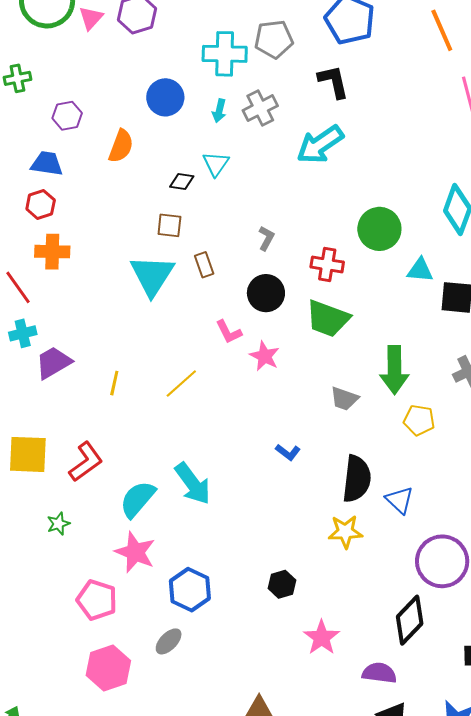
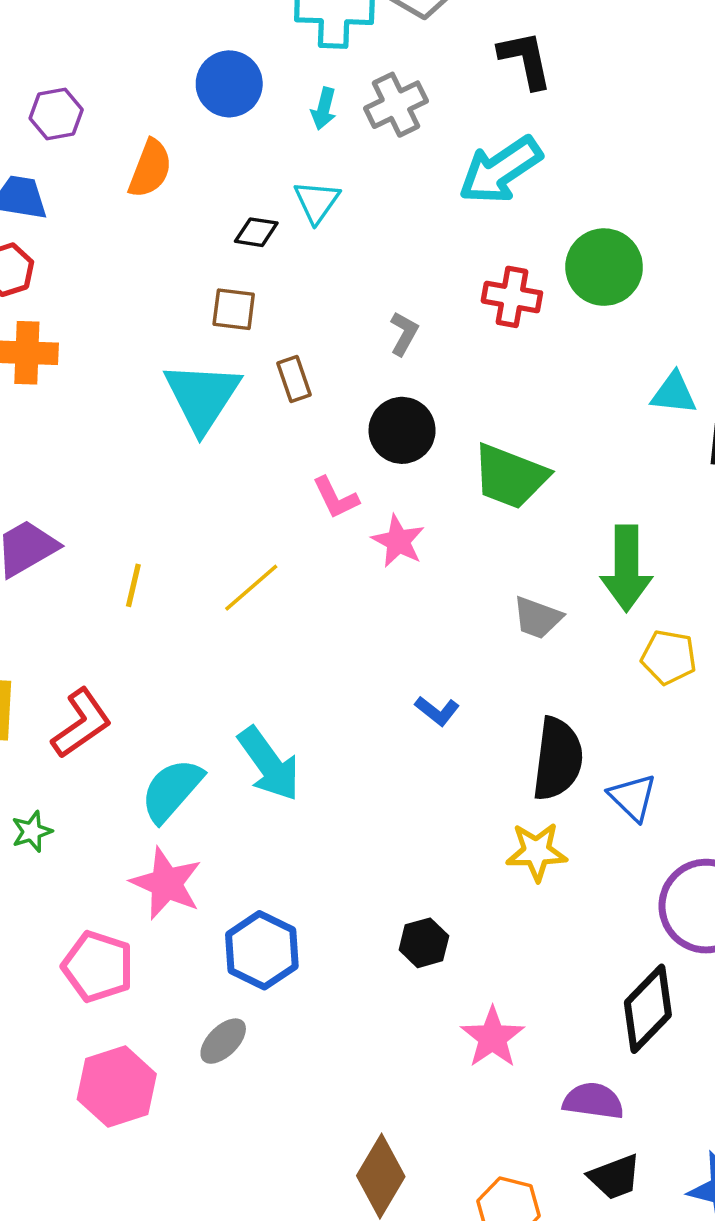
green circle: (379, 229) -> (604, 267), moved
red cross: (327, 265) -> (512, 297), moved

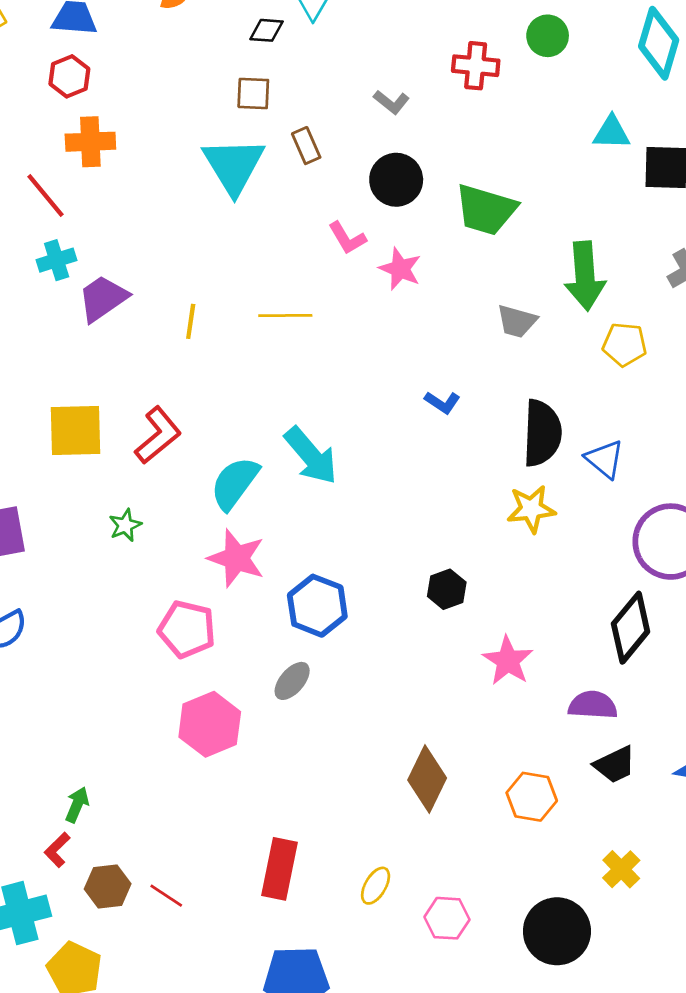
green circle: (604, 267) -> (548, 36), size x0.7
gray L-shape: (404, 334) -> (391, 102), turned 104
yellow line: (251, 588) -> (285, 316), turned 45

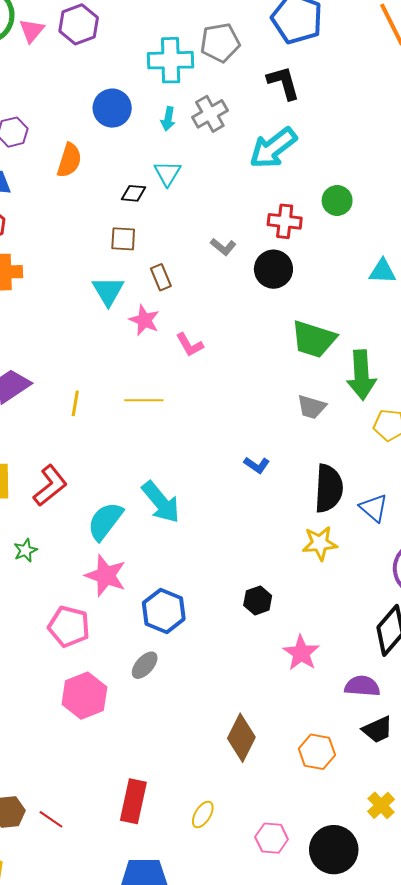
cyan triangle: (234, 166) -> (108, 291), size x0.7
black circle: (396, 180) -> (273, 269), moved
green trapezoid: (486, 210) -> (314, 339), moved
pink star: (400, 269) -> (144, 320), moved
pink hexagon: (447, 918) -> (272, 838), moved

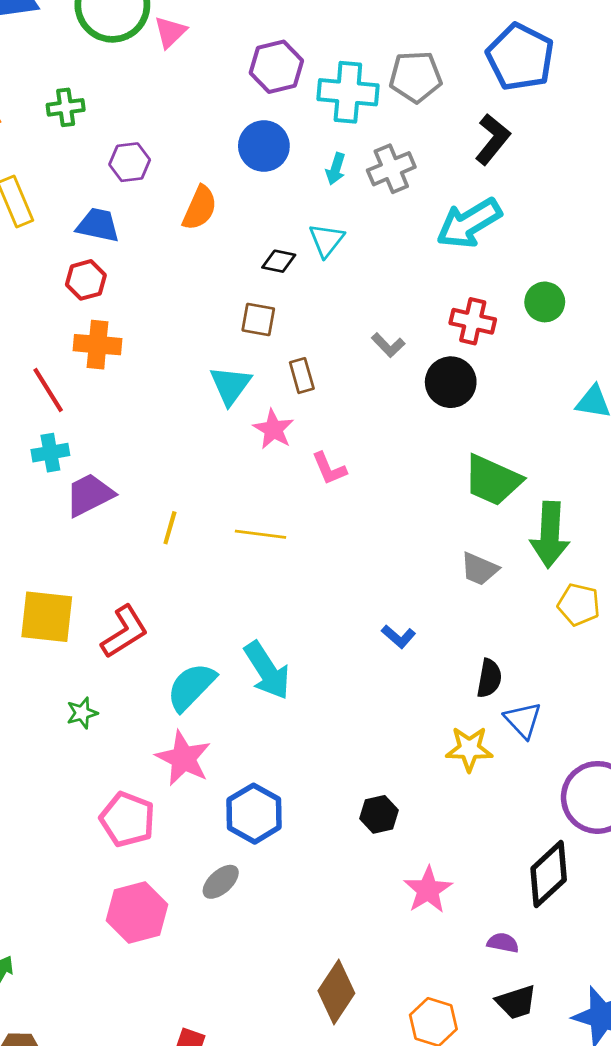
purple hexagon: (79, 24) -> (276, 67), moved
black L-shape: (284, 83) -> (493, 139), turned 48
black semicircle: (329, 488) -> (489, 678), size x0.6
blue triangle: (374, 508) -> (523, 720), moved
purple semicircle: (362, 686) -> (503, 943), size x0.7

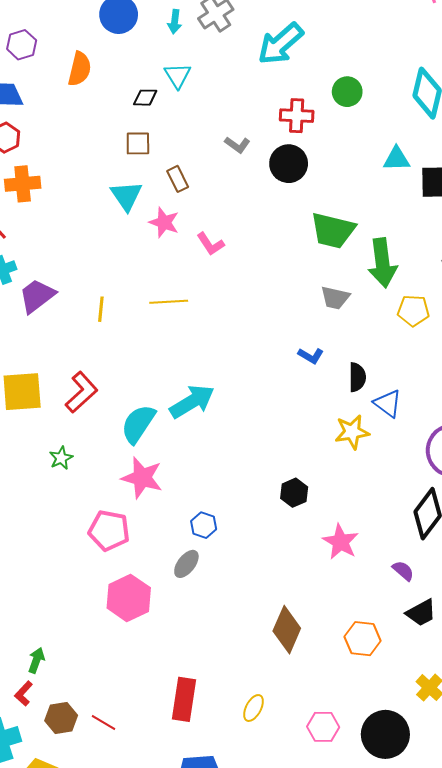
blue L-shape: (399, 636) -> (311, 356), moved
cyan arrow: (267, 671) -> (192, 402), turned -78
blue hexagon: (254, 814) -> (204, 525), moved, size x0.6
purple semicircle: (503, 943) -> (403, 571), turned 40

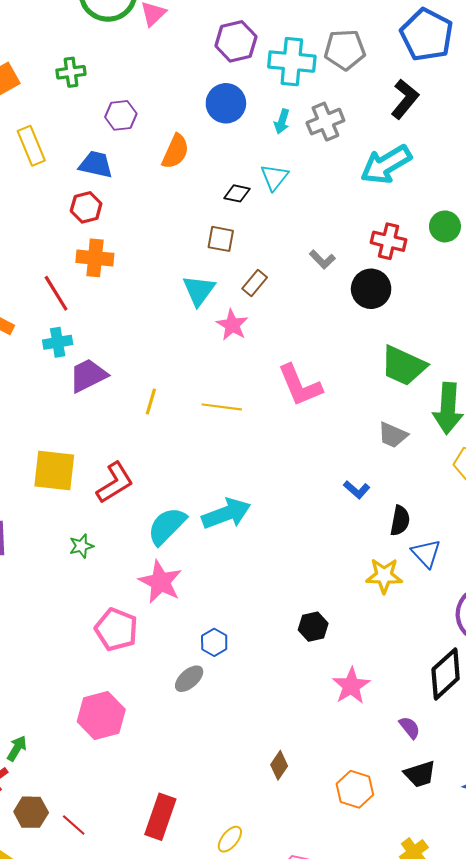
brown rectangle: (178, 179) -> (255, 283), turned 55
pink L-shape: (210, 244) -> (300, 385), moved, size x1.6
pink hexagon: (129, 598) -> (101, 716), moved
brown diamond: (287, 630) -> (279, 765), size x0.6

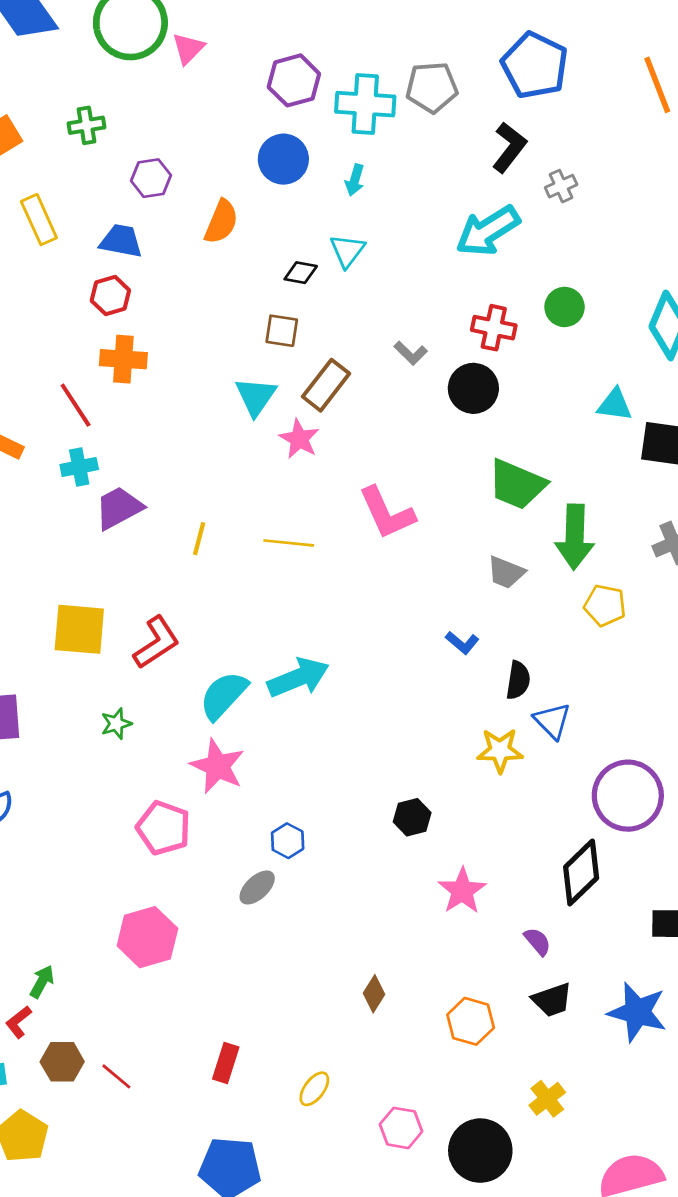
gray cross: (325, 122) -> (561, 186), moved, size x0.7
brown rectangle: (255, 283) -> (326, 385), size x1.5
red rectangle: (160, 817) -> (226, 1063), size x0.7

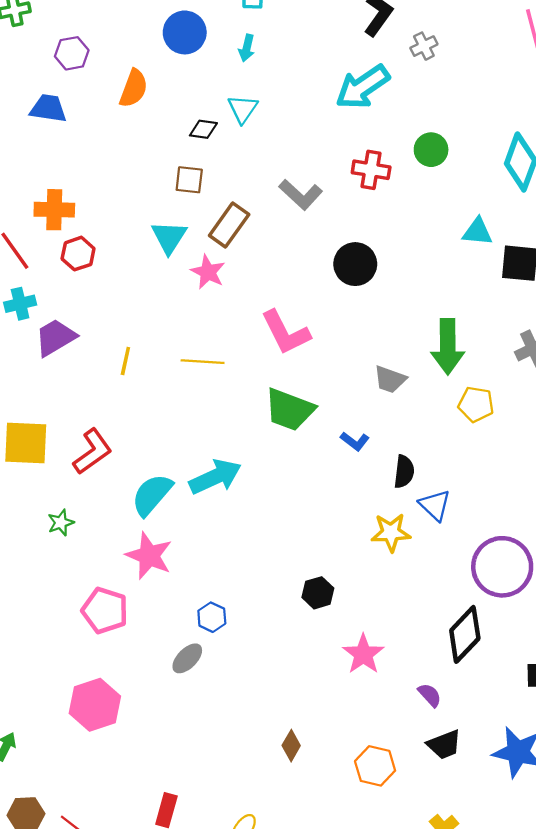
red hexagon: (110, 295) -> (78, 254), moved
gray L-shape: (411, 353) -> (301, 195), size x1.5
black circle: (473, 388) -> (355, 264), moved
green trapezoid: (517, 484) -> (290, 410), moved

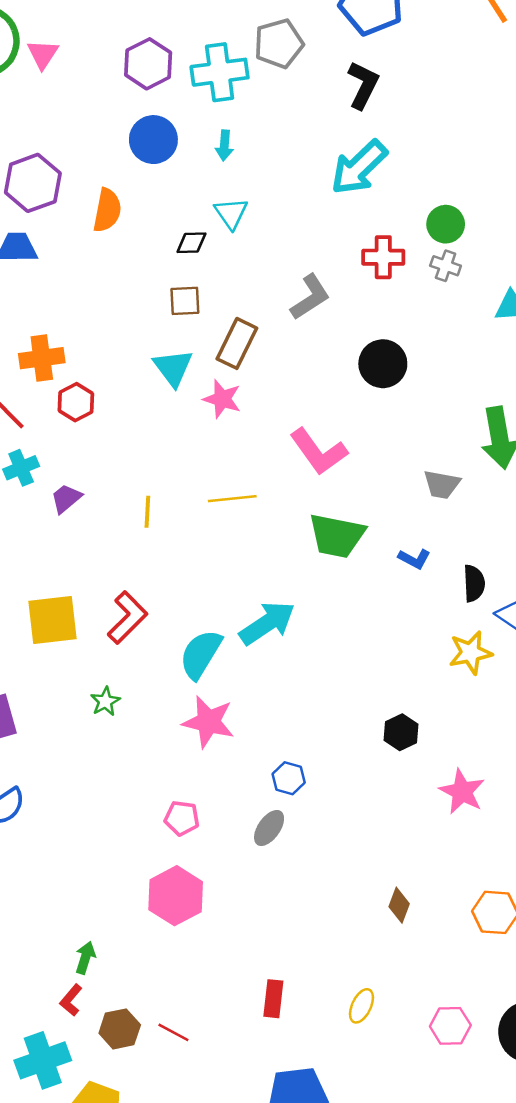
gray cross: (424, 46) -> (446, 266), moved, turned -35
purple hexagon: (72, 53) -> (33, 183), size x1.5
gray L-shape: (301, 195) -> (310, 297), turned -66
purple trapezoid: (55, 337) -> (66, 498), size x0.7
pink pentagon: (105, 610) -> (182, 818), moved, size x0.7

